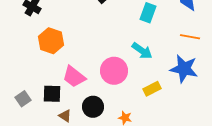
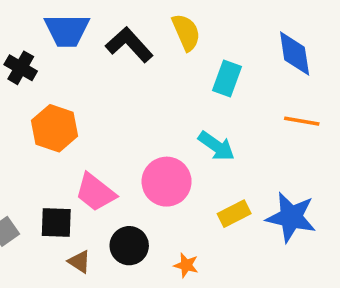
blue star: (184, 69) -> (291, 217), moved

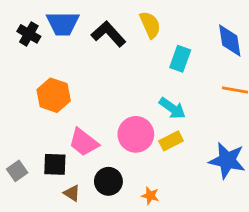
black cross: (21, 68) -> (29, 34), moved
yellow rectangle: (234, 214) -> (171, 141), moved

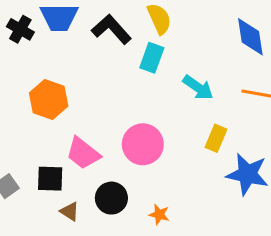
cyan rectangle: (180, 59) -> (152, 58), moved
cyan arrow: (172, 108) -> (198, 88), moved
yellow rectangle: (171, 141) -> (216, 138), moved, turned -40

